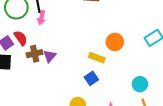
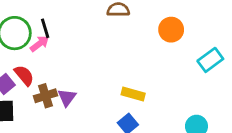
pink arrow: (41, 18) -> (40, 44), moved, turned -136
orange circle: (115, 42) -> (171, 30), moved

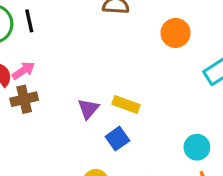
pink arrow: (40, 44) -> (23, 70), moved
purple triangle: (67, 97) -> (88, 109), moved

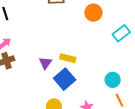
blue square: (117, 139) -> (65, 79), size x1.5

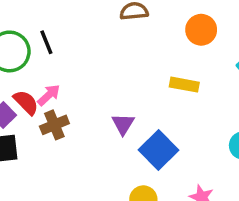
yellow rectangle: (68, 58) -> (184, 85), moved

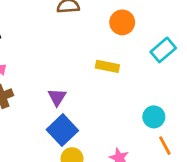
blue square: (159, 150) -> (62, 130), moved

